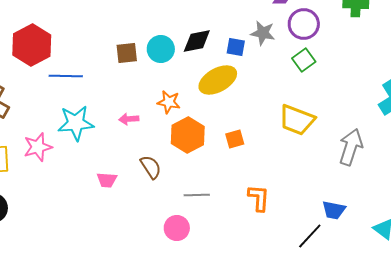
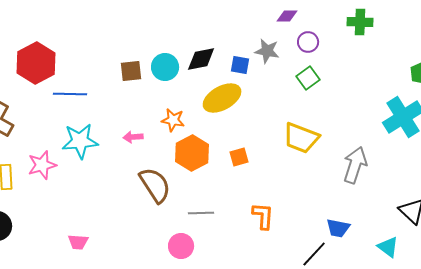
purple circle: (304, 24) -> (308, 42), size x0.7
brown semicircle: (151, 167) -> (155, 185), size x1.5
pink trapezoid: (107, 180) -> (78, 242), moved

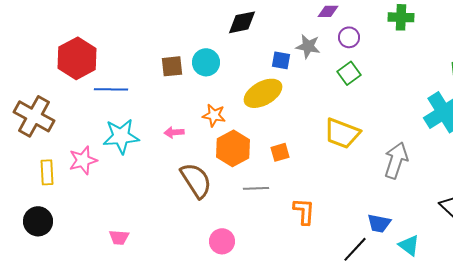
black diamond: (201, 59) -> (242, 22), moved
gray line: (201, 213) -> (256, 188), moved
cyan triangle: (388, 247) -> (409, 245), moved

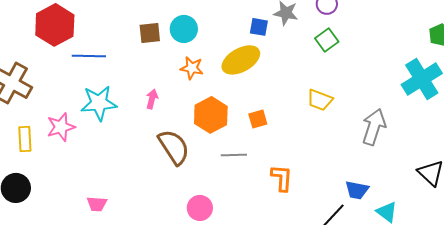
orange star: (214, 115) -> (192, 68), moved
pink arrow: (174, 132) -> (152, 99), turned 108
yellow trapezoid: (342, 133) -> (320, 100), size x0.7

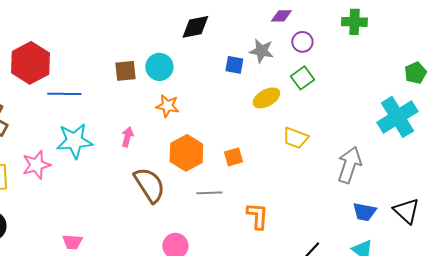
yellow ellipse: (241, 60) -> (266, 98), moved, size x0.7
blue trapezoid: (357, 190) -> (364, 212), moved

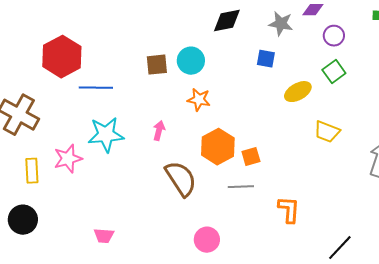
gray star: (261, 51) -> (281, 24), moved
orange square: (233, 157) -> (251, 157), moved

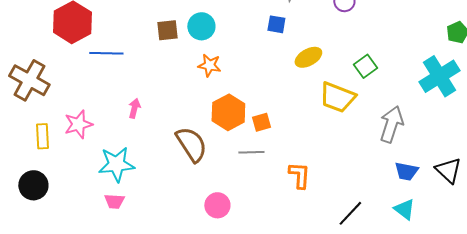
green square: (334, 72) -> (365, 66), moved
pink arrow: (159, 131) -> (134, 108), moved
yellow trapezoid: (327, 132) -> (337, 97), size x1.4
cyan star: (106, 135) -> (116, 164), moved

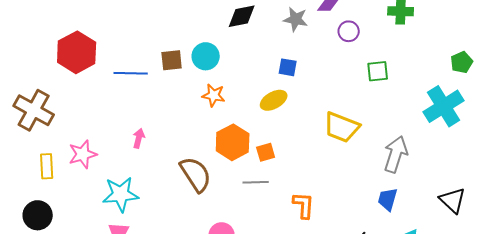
blue square: (276, 24) -> (288, 67), moved
blue line: (106, 53) -> (131, 73), moved
yellow ellipse: (308, 57) -> (274, 100), moved
green square: (365, 66) -> (378, 71), moved, turned 30
blue trapezoid: (406, 171) -> (388, 199), moved, turned 95

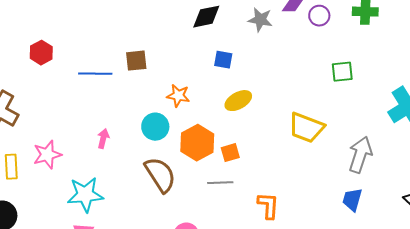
purple circle: (349, 31) -> (319, 16), moved
red hexagon: (77, 52) -> (41, 53), size x0.6
cyan circle: (206, 56) -> (155, 127), moved
blue square: (288, 67) -> (223, 60), moved

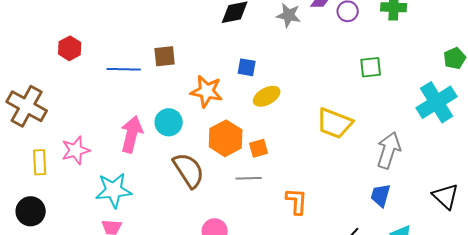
blue square: (223, 60) -> (247, 67), moved
orange star: (178, 96) -> (207, 91), size x1.4
cyan circle: (155, 127) -> (169, 122), moved
pink arrow: (103, 139) -> (132, 134), size x1.8

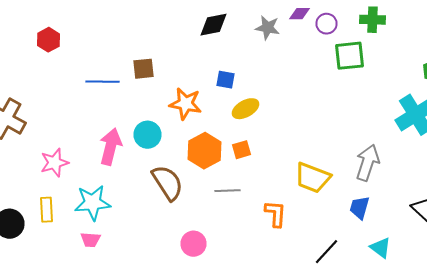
red hexagon: (70, 48) -> (48, 40), moved
green square: (371, 67) -> (350, 56), moved, size x1.4
yellow trapezoid: (335, 123) -> (312, 178), moved
orange square: (259, 148) -> (242, 150), moved
yellow rectangle: (40, 162) -> (46, 210), moved

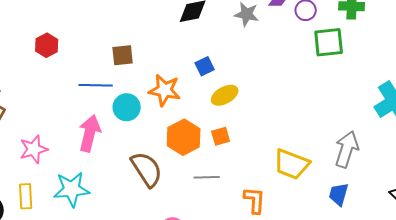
red hexagon: (48, 40) -> (47, 45), moved
blue square: (226, 80) -> (205, 66), turned -36
blue line: (102, 82) -> (96, 85), moved
cyan circle: (148, 135) -> (127, 107), moved

